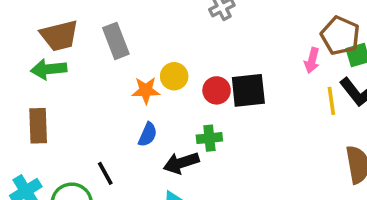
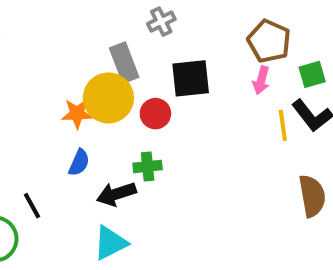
brown pentagon: (340, 36) -> (269, 41), moved
gray rectangle: (116, 41) -> (124, 63), moved
yellow circle: (174, 76) -> (108, 98), size x1.6
black square: (248, 90) -> (191, 78), moved

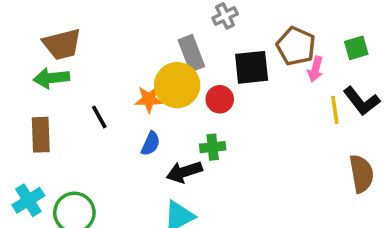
brown pentagon: (269, 41) -> (296, 46), moved
green square: (312, 74) -> (356, 48), moved
black line: (32, 206) -> (99, 117), moved

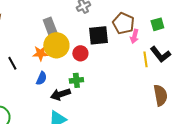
gray rectangle: (191, 53) -> (50, 27), moved

